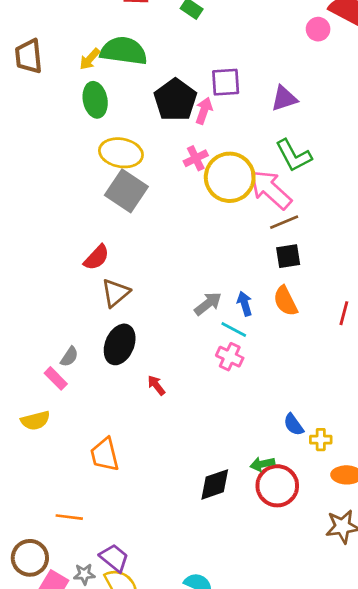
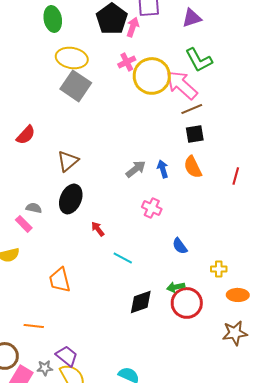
red semicircle: (97, 257) -> (26, 135), moved
cyan line: (234, 329) -> (123, 258), moved
gray semicircle: (69, 357) -> (34, 208), turned -112
blue semicircle: (294, 425) -> (180, 246), moved

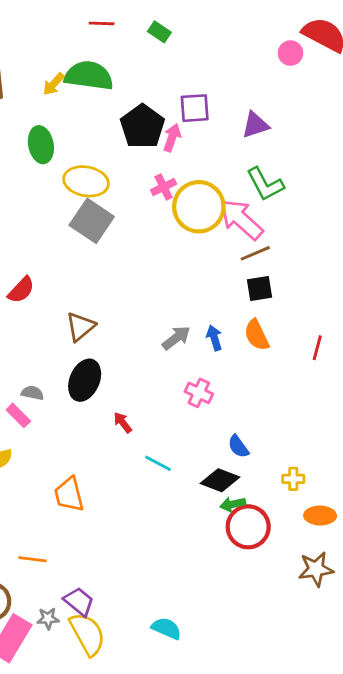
green ellipse: (53, 19) -> (41, 145), moved
black diamond: (141, 302) -> (220, 480), moved, turned 40

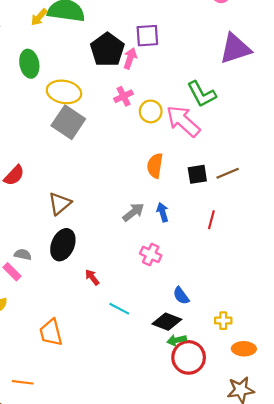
purple triangle: (255, 125) -> (235, 49), moved, size x1.5
yellow circle: (199, 207) -> (151, 111), size x0.6
brown line: (255, 253) -> (228, 173), moved
orange semicircle: (257, 335) -> (155, 166), moved, turned 35
red line: (317, 348) -> (211, 220), moved

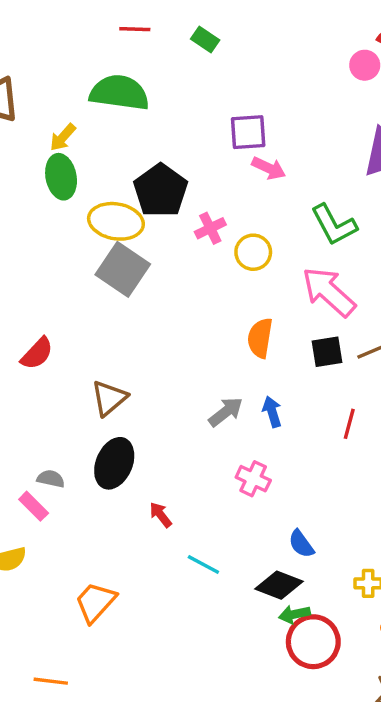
yellow arrow: (39, 17) -> (63, 137), moved
black pentagon: (107, 50) -> (161, 190), moved
pink arrow: (130, 58) -> (269, 168), moved, turned 96
pink arrow: (183, 121) -> (329, 292), moved
orange trapezoid: (51, 332) -> (95, 602), turned 56

